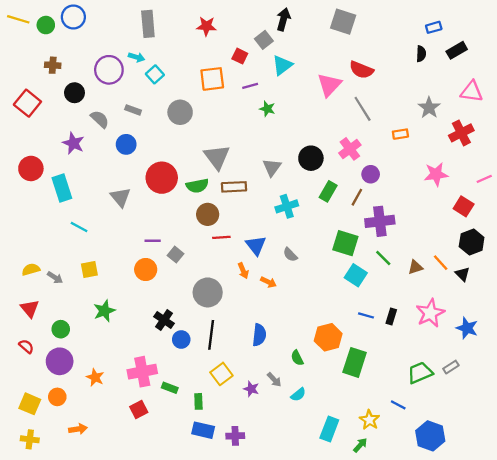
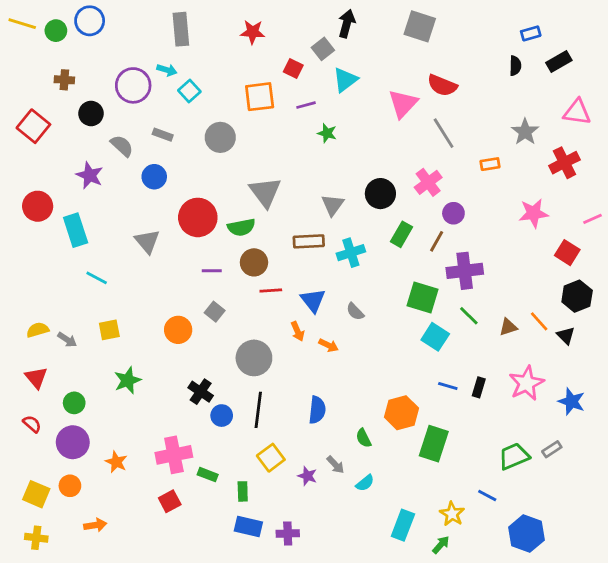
brown rectangle: (234, 187) -> (309, 241), moved
purple line: (153, 241) -> (212, 271), moved

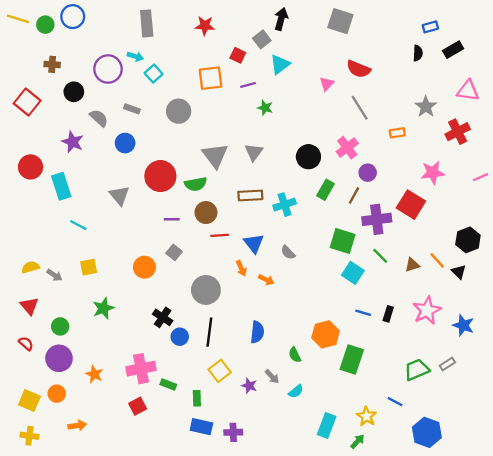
pink triangle: (403, 104) -> (327, 84), size x0.6
gray triangle: (333, 205) -> (254, 152), moved
red square: (567, 253) -> (411, 205), moved, size x1.4

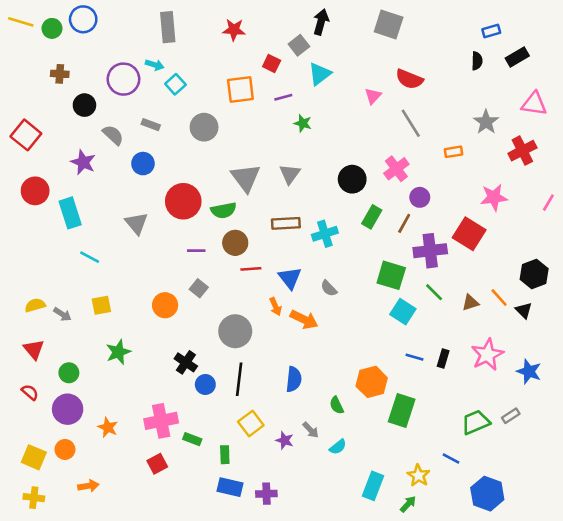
red square: (27, 102) -> (26, 135), moved
pink line: (480, 177) -> (548, 203), turned -35
orange arrow: (266, 280) -> (304, 320), size x1.5

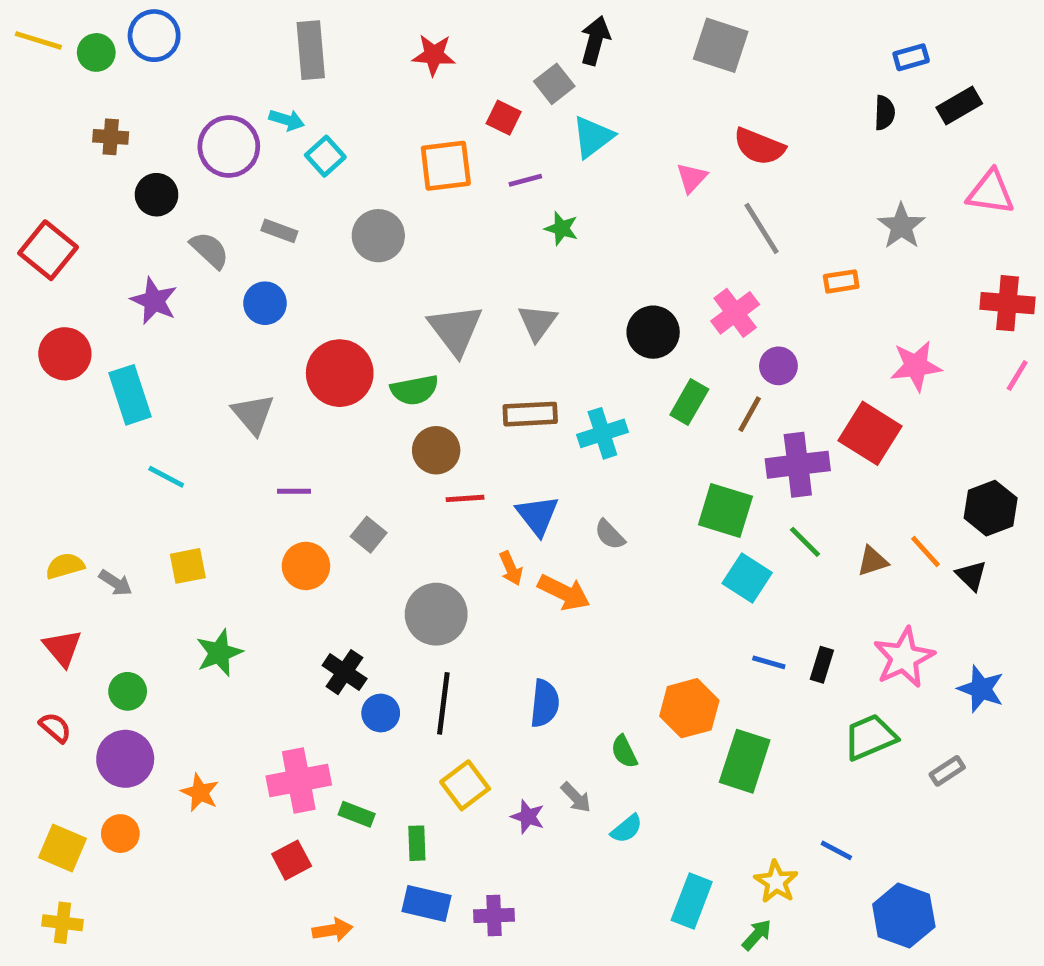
red cross: (522, 151) -> (1007, 303), moved, turned 32
purple line: (196, 251) -> (294, 491), moved
green trapezoid: (476, 422) -> (870, 737), moved
orange arrow: (88, 486) -> (332, 930), moved

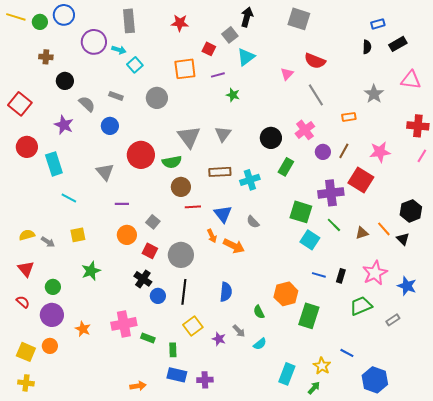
purple circle: (229, 146) -> (94, 42), moved
brown line: (750, 414) -> (344, 151), moved
red square: (292, 860) -> (150, 251), moved, turned -35

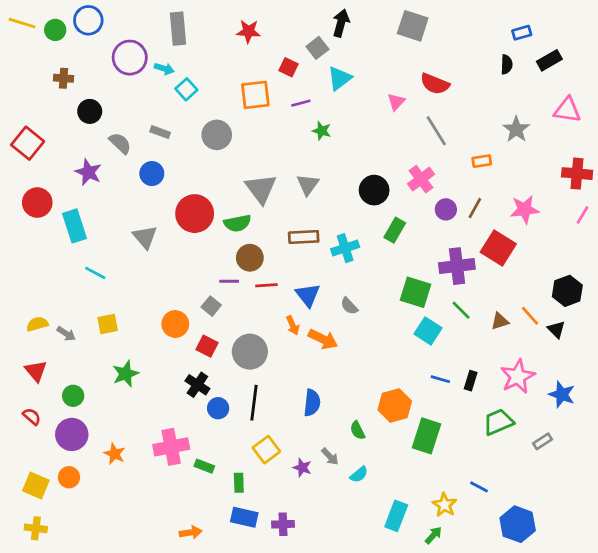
purple line: (122, 204) -> (229, 281), moved

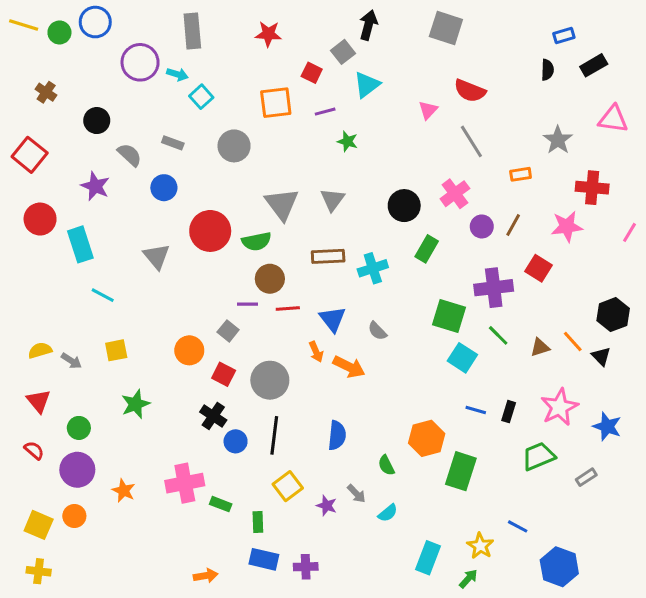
brown cross: (63, 78) -> (46, 92), moved, turned 30
red cross: (577, 174) -> (592, 188), moved
red square: (498, 248) -> (538, 268), size x0.7

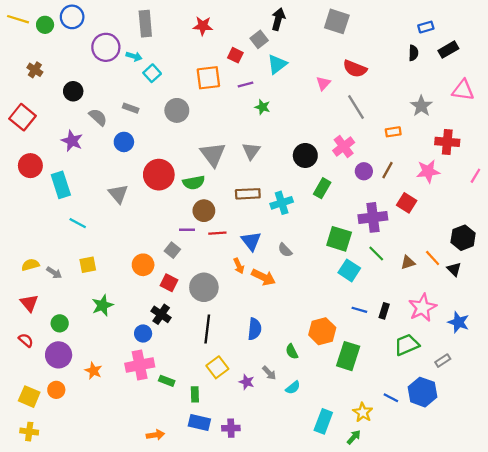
blue circle: (236, 441) -> (143, 333), moved
blue hexagon: (559, 567) -> (422, 392), moved

